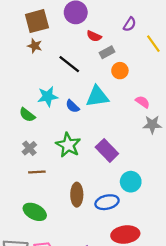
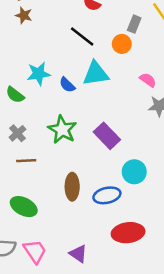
gray rectangle: (107, 52) -> (134, 24), moved, turned -40
black line: (69, 64) -> (82, 36), moved

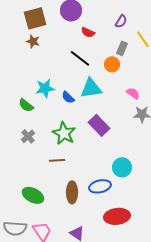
purple rectangle: (107, 136) -> (99, 125), moved
brown line: (26, 161) -> (57, 160), moved
brown ellipse: (72, 187) -> (72, 192), moved

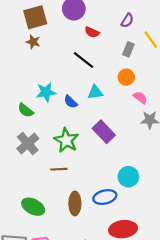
orange circle: (112, 64) -> (126, 77), moved
cyan triangle: (91, 88) -> (95, 92), size x0.7
gray cross: (28, 136) -> (28, 144), size x1.5

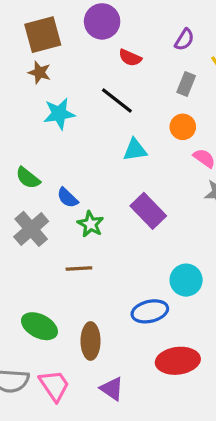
cyan star: (46, 92) -> (59, 114), moved
blue semicircle: (71, 102) -> (67, 198), moved
green star: (66, 140) -> (91, 224), size x0.7
brown ellipse: (75, 203) -> (91, 341), moved

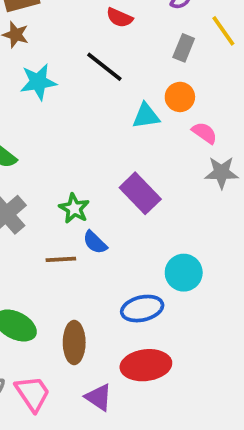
cyan triangle: (135, 150) -> (146, 116), moved
blue semicircle: (67, 198) -> (95, 242), moved
red ellipse: (178, 361) -> (146, 365), moved

